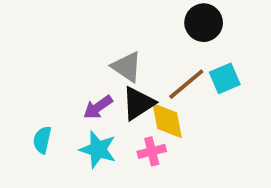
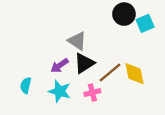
cyan square: (225, 78) -> (145, 23), moved
brown line: (186, 84) -> (110, 73), moved
yellow diamond: (167, 121) -> (135, 74), moved

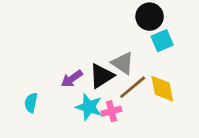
cyan square: (145, 23) -> (162, 41), moved
gray triangle: (77, 41) -> (123, 63), moved
cyan star: (60, 91) -> (89, 107), moved

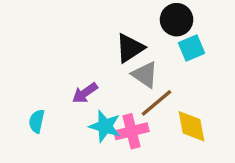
black triangle: (102, 76) -> (130, 48), moved
yellow diamond: (162, 89) -> (192, 126), moved
pink cross: (111, 111) -> (132, 131), size x1.4

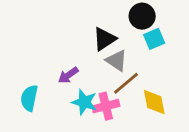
cyan semicircle: (37, 121) -> (29, 98), size x1.4

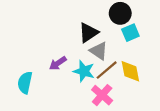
cyan star: (84, 102) -> (84, 71), moved
yellow diamond: (154, 102) -> (130, 71), moved
pink cross: (106, 106) -> (102, 95), moved, turned -35

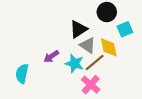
cyan square: (130, 33) -> (125, 29), moved
yellow diamond: (130, 71) -> (109, 47), moved

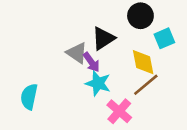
gray triangle: (88, 45) -> (77, 53), moved
purple arrow: (51, 56) -> (91, 62), moved, turned -91
brown line: (95, 62) -> (146, 85), moved

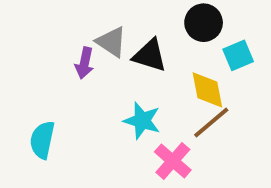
black triangle: (103, 38) -> (150, 55), turned 50
gray triangle: (77, 53) -> (111, 42), moved
purple arrow: (91, 62) -> (84, 63), moved, turned 48

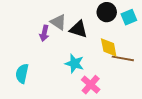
cyan square: (238, 55) -> (129, 17), moved
brown line: (211, 123) -> (123, 58), moved, turned 50

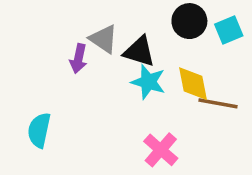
cyan star: (74, 63) -> (148, 82), moved

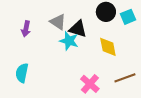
purple arrow: (78, 59) -> (26, 29), moved
cyan star: (148, 82) -> (69, 41), moved
brown line: (218, 103) -> (125, 78), moved, turned -30

